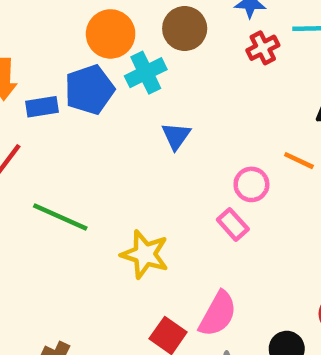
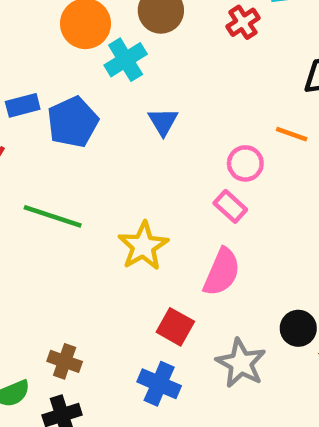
blue pentagon: (89, 90) -> (73, 122), moved
yellow star: (145, 254) -> (143, 246), turned 30
pink semicircle: (218, 314) -> (222, 272), moved

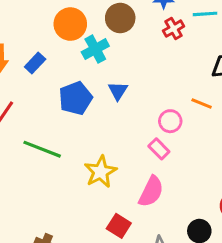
blue rectangle: (23, 105) -> (35, 63), moved, turned -35
blue pentagon: (73, 122) -> (76, 98), moved

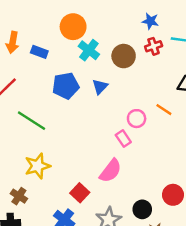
brown circle: (120, 18) -> (124, 56), moved
cyan cross: (95, 49) -> (89, 50), turned -35
blue rectangle: (35, 63) -> (39, 52), turned 56
yellow star: (100, 172) -> (37, 166), moved

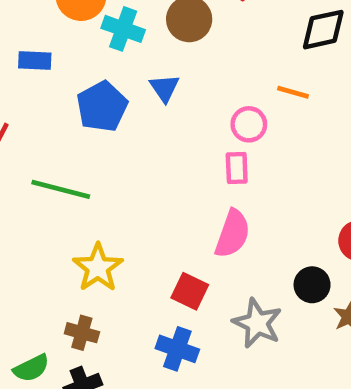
pink rectangle: (123, 138) -> (237, 168), turned 49

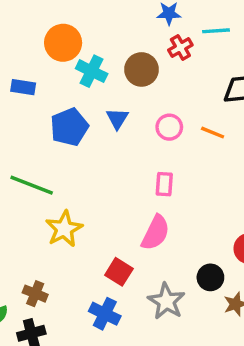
pink circle: (249, 124) -> (169, 127), moved
yellow star: (98, 268) -> (64, 229), moved

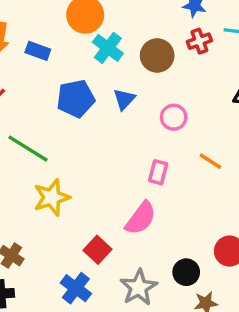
orange line: (213, 133) -> (210, 161), moved

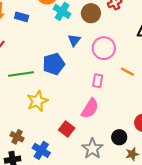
blue pentagon: (76, 99) -> (54, 64), moved
pink circle: (174, 117) -> (104, 48), size x1.5
green line: (28, 149) -> (21, 74), turned -35
blue cross: (76, 288) -> (41, 150), moved

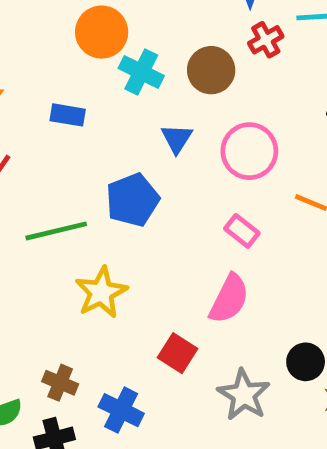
blue rectangle: (22, 17) -> (68, 115), moved
pink rectangle: (98, 81) -> (242, 231), turned -56

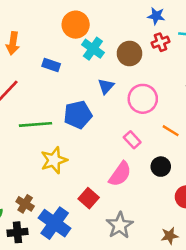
black circle: (306, 362) -> (161, 167), moved
blue cross: (121, 410) -> (55, 223), size x1.4

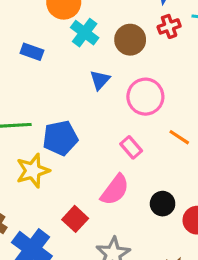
blue pentagon: (78, 115) -> (60, 138), moved
black circle: (161, 167) -> (163, 204), moved

